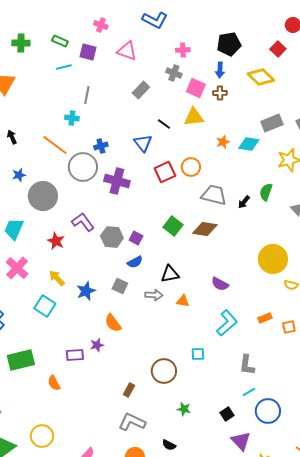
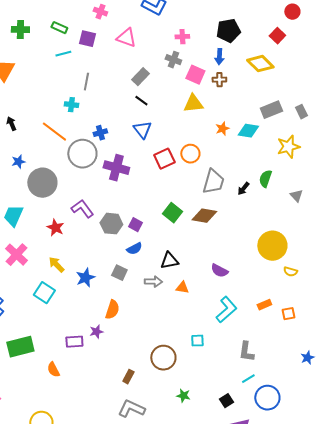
black line: (164, 124) -> (141, 101), moved
gray trapezoid: (214, 195) -> (213, 182), turned 92
orange semicircle: (113, 323) -> (112, 310), turned -126

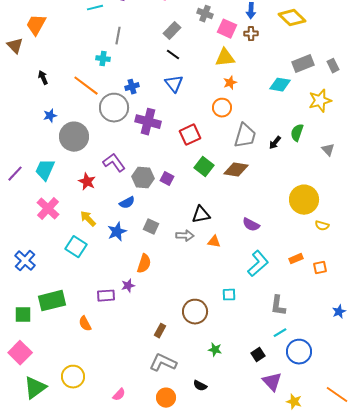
orange star: (222, 129) -> (230, 83), moved
red square: (164, 159) -> (190, 135), moved
blue semicircle: (134, 249) -> (127, 203), moved

